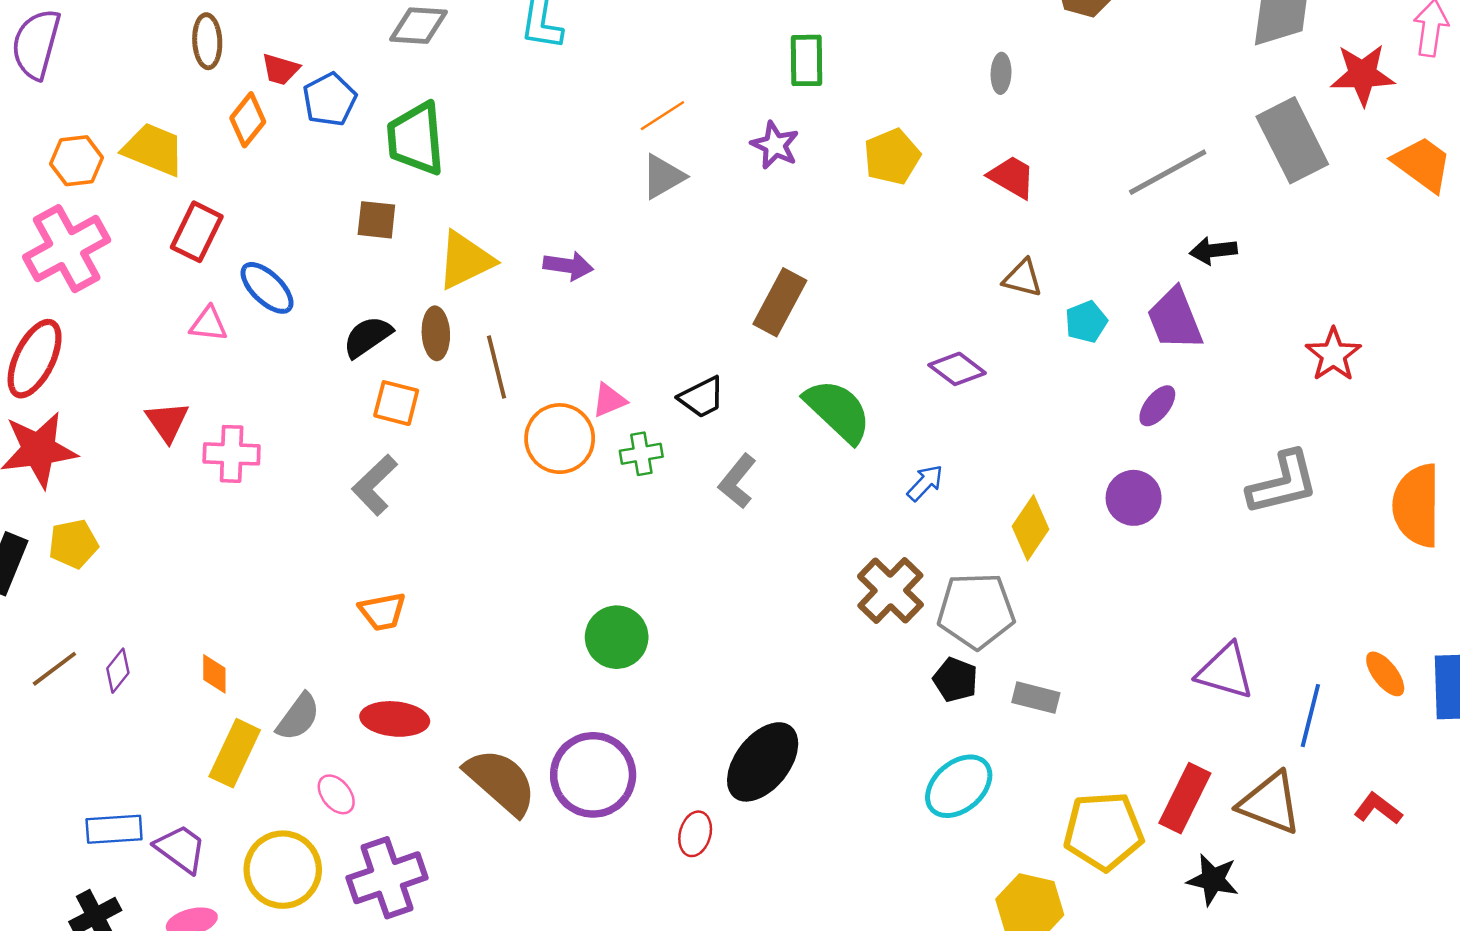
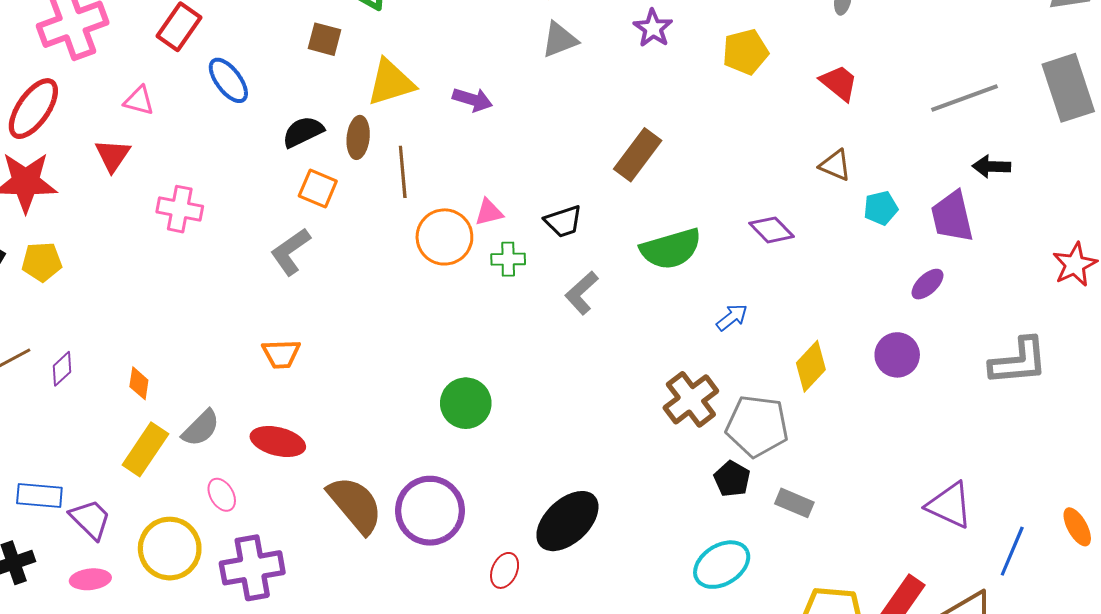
pink triangle: (209, 324) -> (139, 101), moved
green semicircle: (838, 411) -> (671, 249), turned 112
red triangle: (167, 422) -> (113, 155), moved

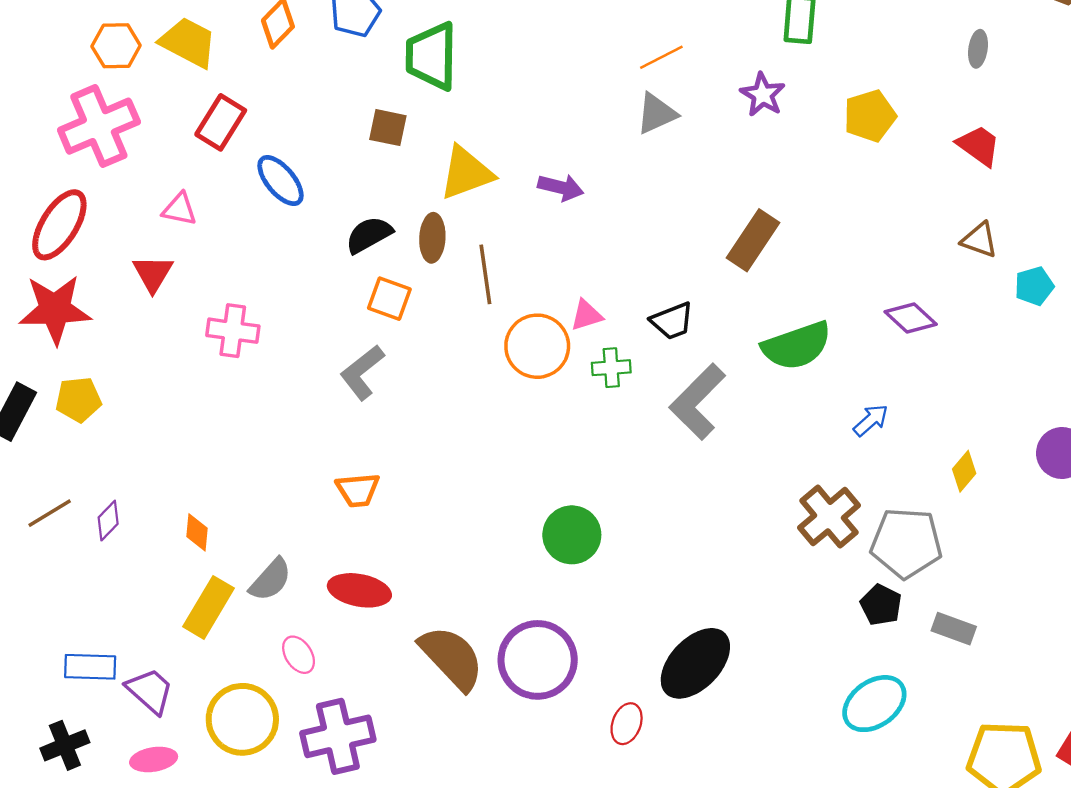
gray L-shape: (582, 293) -> (697, 402), size x1.5
yellow diamond: (811, 366) -> (964, 471), size x0.7

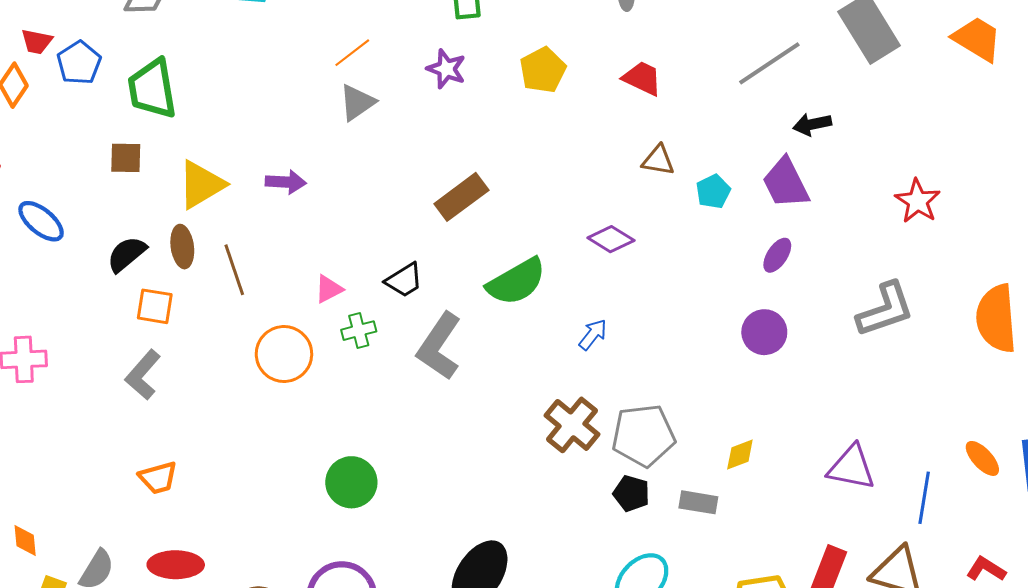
brown rectangle: (753, 240) -> (461, 197), turned 30
orange circle: (537, 346) -> (284, 354), moved
yellow diamond: (964, 471) -> (740, 454), moved, turned 40

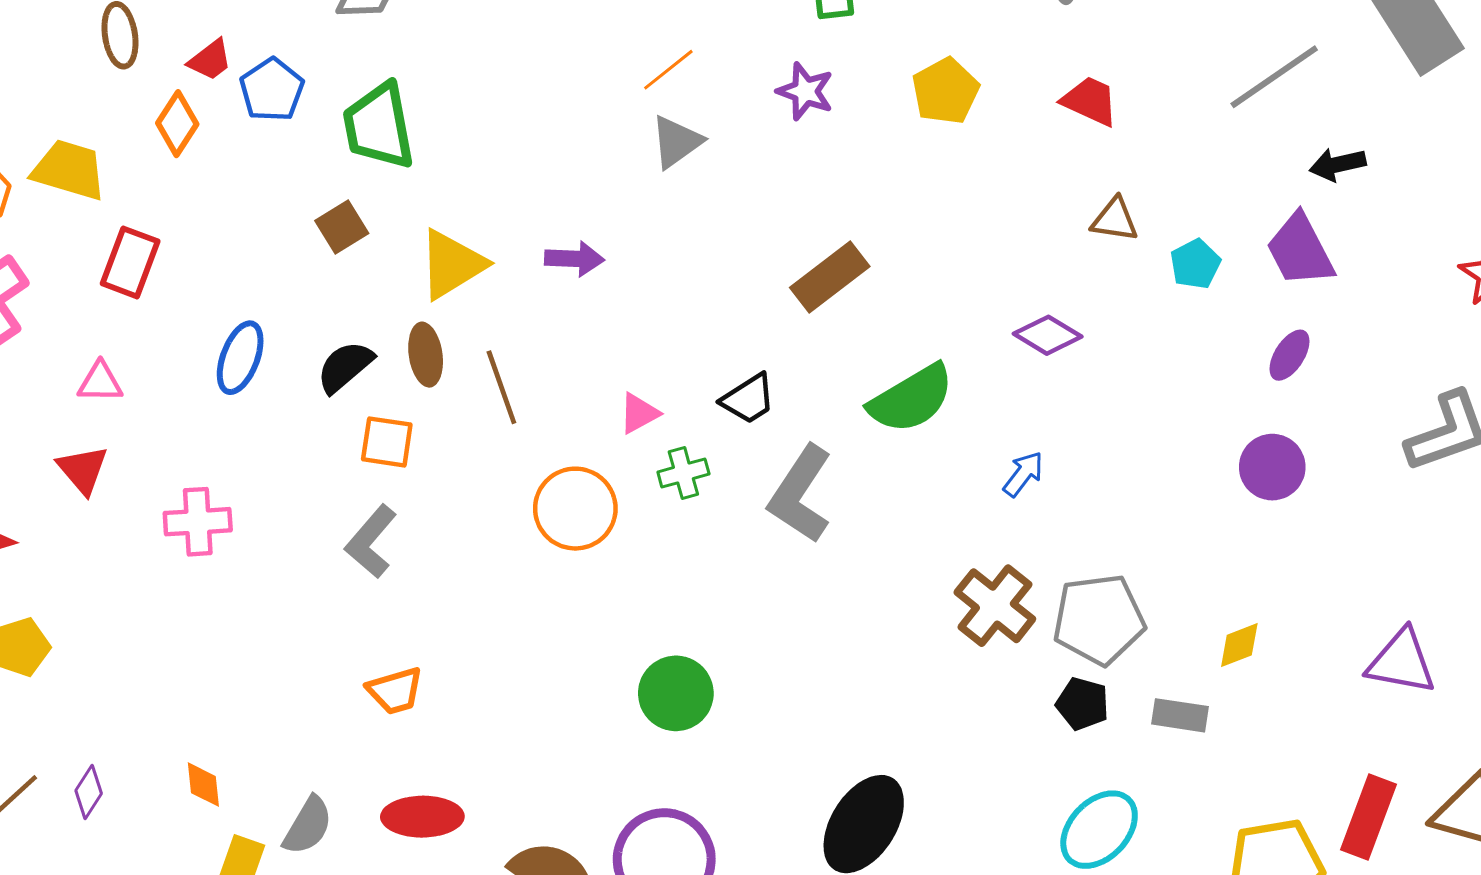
red trapezoid: (37, 42) -> (210, 60), turned -48
brown square: (126, 158) -> (342, 227), turned -32
blue ellipse: (41, 221) -> (240, 358), moved, turned 72

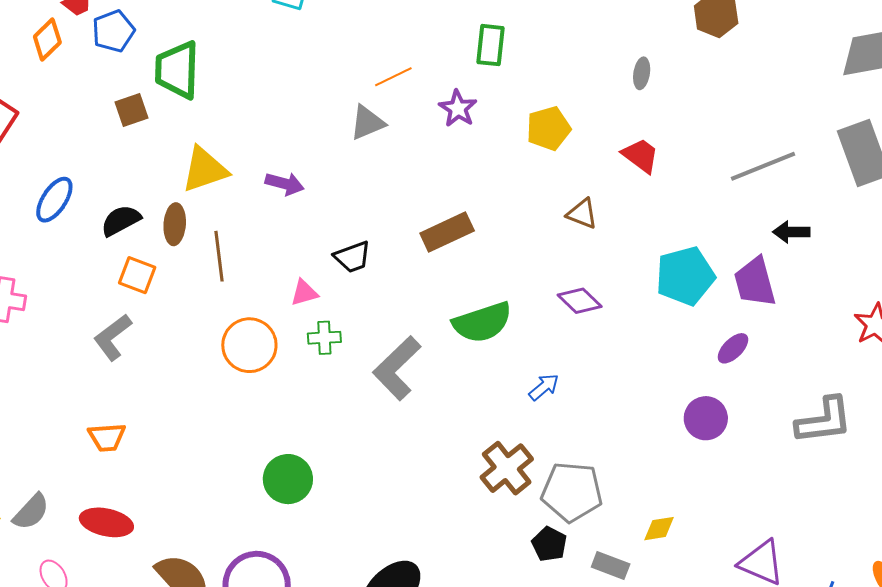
orange line: (668, 70) -> (393, 77), moved
brown triangle: (1115, 220) -> (582, 214), moved
brown square: (342, 227) -> (131, 110), moved
cyan pentagon: (1195, 264) -> (685, 276), size x1.8
black trapezoid: (748, 399) -> (353, 257), moved

